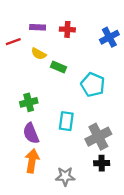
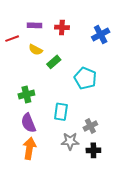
green rectangle: (59, 67) -> (54, 62), turned -64
gray cross: (98, 137) -> (90, 126), size x0.6
gray star: (65, 176) -> (70, 141), moved

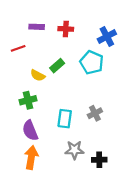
red line: (12, 39) -> (18, 48), moved
yellow semicircle: (36, 50) -> (38, 75), moved
cyan pentagon: (85, 78) -> (92, 62), moved
gray cross: (90, 126) -> (95, 113), moved

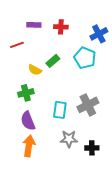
gray cross: (95, 113) -> (88, 105), size x1.5

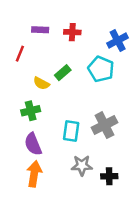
red line: (17, 45) -> (20, 54), turned -48

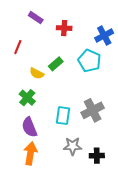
purple rectangle: (40, 30) -> (36, 18), moved, turned 32
green cross: (31, 111) -> (27, 98), turned -35

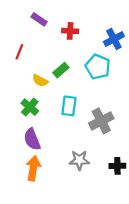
cyan rectangle: (63, 116) -> (69, 106), moved
black cross: (97, 156) -> (117, 166), moved

